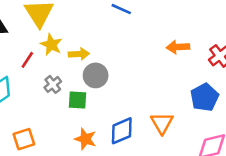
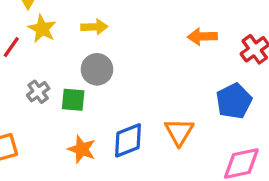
yellow arrow: (79, 54) -> (94, 27), moved
gray cross: (53, 84) -> (38, 92), moved

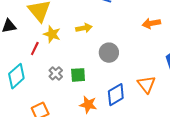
gray circle: (97, 69) -> (109, 53), moved

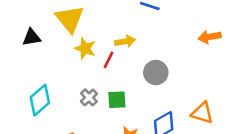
red line: (35, 49) -> (108, 60), moved
orange triangle: (146, 84) -> (202, 113), turned -36

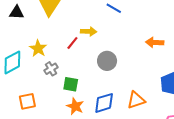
yellow star: (85, 48) -> (38, 48), moved
green square: (117, 100) -> (71, 84), moved
orange triangle: (202, 113) -> (136, 100), turned -48

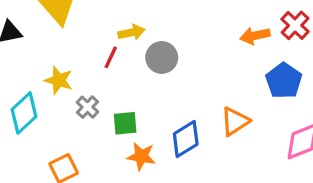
orange arrow: (155, 42) -> (255, 36), moved
gray circle: (107, 61) -> (162, 57), moved

